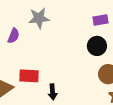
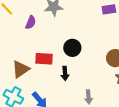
black circle: (97, 46) -> (72, 48), moved

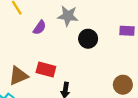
black circle: (72, 48) -> (88, 39), moved

